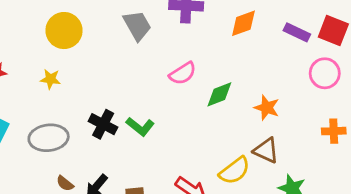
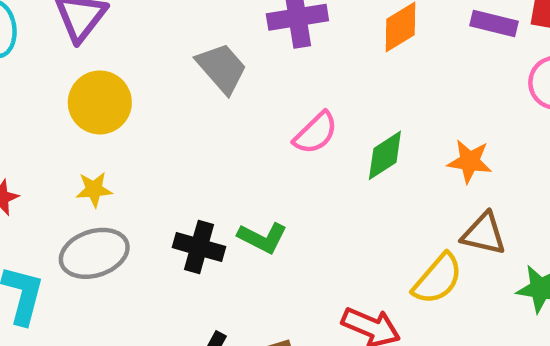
gray ellipse: (49, 138) -> (94, 253), moved

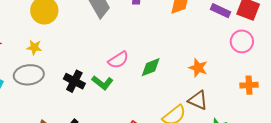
pink semicircle: (316, 133) -> (118, 60), moved
green diamond: (385, 155) -> (151, 67), moved

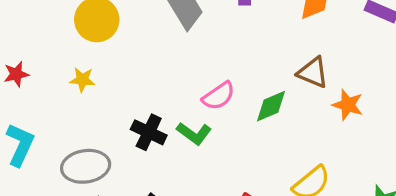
gray ellipse: (29, 75) -> (86, 166), moved
brown triangle: (198, 100) -> (313, 72), moved

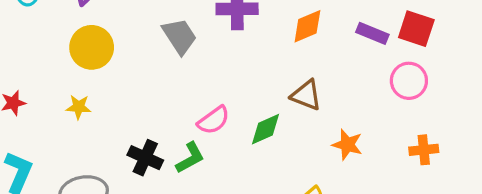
orange star: (348, 105) -> (347, 145), moved
green L-shape: (194, 133) -> (190, 158), turned -64

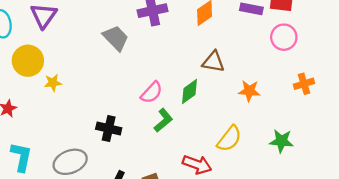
yellow circle: (92, 47) -> (28, 61), moved
yellow star: (79, 107) -> (53, 83), moved
green L-shape: (190, 158) -> (163, 120), moved

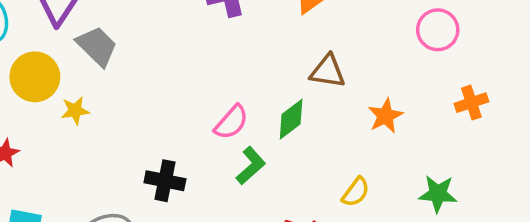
gray trapezoid: (116, 38) -> (97, 46), moved
orange star: (249, 91) -> (385, 116), turned -30
yellow semicircle: (229, 139) -> (356, 192), size x0.7

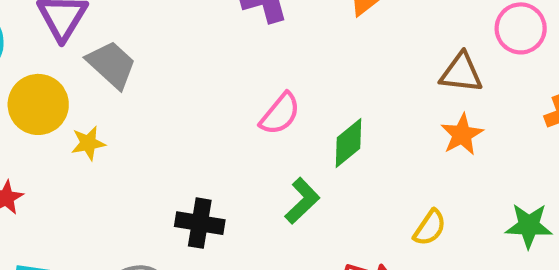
brown triangle: (328, 71) -> (461, 73), moved
pink semicircle: (231, 122) -> (280, 114), moved

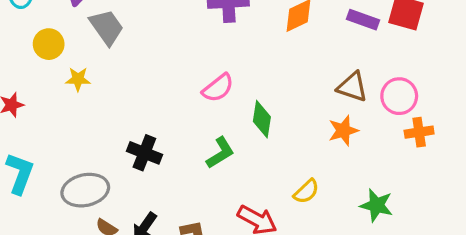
pink circle: (521, 28) -> (399, 96), moved
yellow circle: (38, 104) -> (49, 44), size x0.7
green diamond: (348, 143) -> (262, 119), turned -54

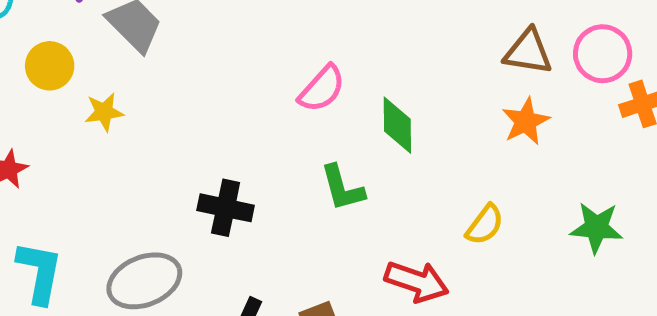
green L-shape: (220, 153) -> (342, 188), turned 116

